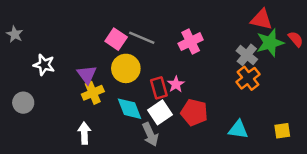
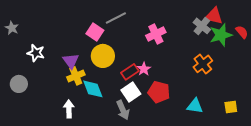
gray line: (142, 38) -> (116, 18), moved, turned -50
gray cross: (247, 55) -> (202, 26), moved
red rectangle: (159, 88) -> (130, 72), turned 72
cyan diamond: (130, 109) -> (93, 89), moved

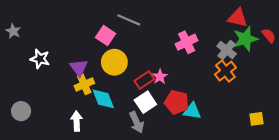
gray line: (116, 18) -> (129, 20), turned 50
gray cross: (202, 26) -> (227, 50), moved
pink cross: (156, 34) -> (187, 42), moved
gray circle: (19, 84) -> (21, 111), moved
cyan triangle: (195, 106) -> (192, 111), moved

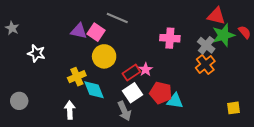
pink cross: (187, 42) -> (170, 38), turned 30
purple triangle: (79, 68) -> (79, 31), moved, turned -42

